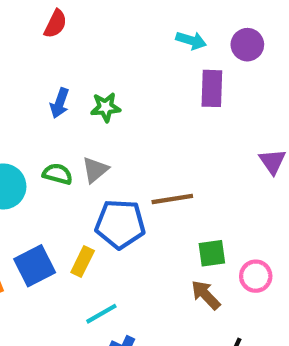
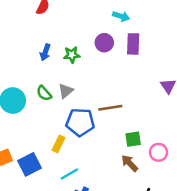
purple circle: (247, 45) -> (104, 43), moved
green semicircle: (58, 174) -> (44, 93), turned -147
blue square: (35, 266) -> (30, 164), moved

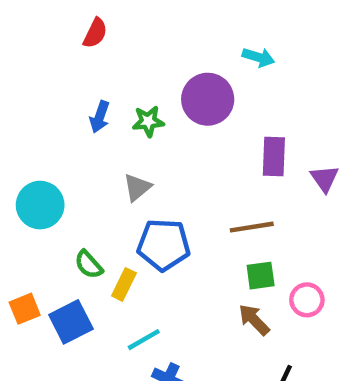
cyan arrow: (121, 16) -> (258, 57), moved
purple circle: (104, 43) -> (208, 99), size x1.5
purple rectangle: (133, 44) -> (274, 157), moved
green semicircle: (44, 93) -> (89, 265), moved
brown line: (110, 108) -> (252, 227), moved

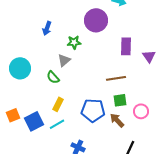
green star: (148, 121) -> (74, 42), moved
blue pentagon: (164, 245) -> (93, 110), moved
green semicircle: (89, 265) -> (53, 77), moved
cyan line: (144, 340) -> (57, 124), moved

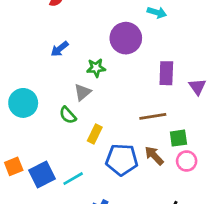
blue arrow: (47, 28) -> (60, 49), turned 32
green square: (120, 100) -> (178, 138), moved
yellow rectangle: (58, 104) -> (95, 134), moved
brown arrow: (117, 120) -> (154, 156), moved

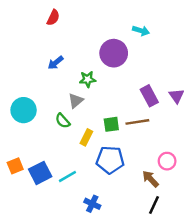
purple rectangle: (166, 73) -> (149, 96), moved, turned -30
green square: (178, 138) -> (111, 124), moved
brown arrow: (154, 156) -> (150, 179), moved

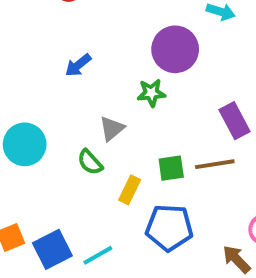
green star: (88, 79) -> (151, 93), moved

